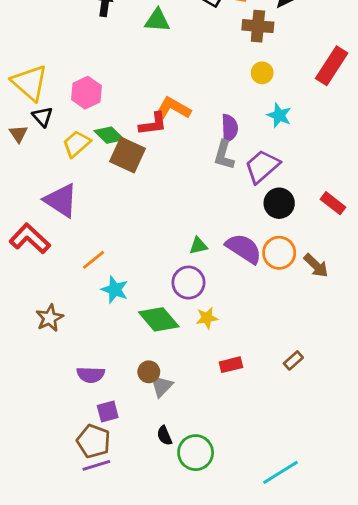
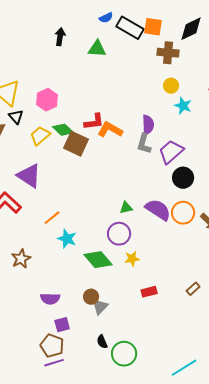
orange L-shape: (173, 108) -> (110, 130), moved
cyan star: (279, 115) -> (183, 106), moved

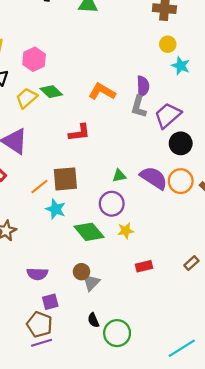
red L-shape: (94, 122) -> (79, 133), moved
brown square: (76, 144) -> (65, 179), moved, turned -30

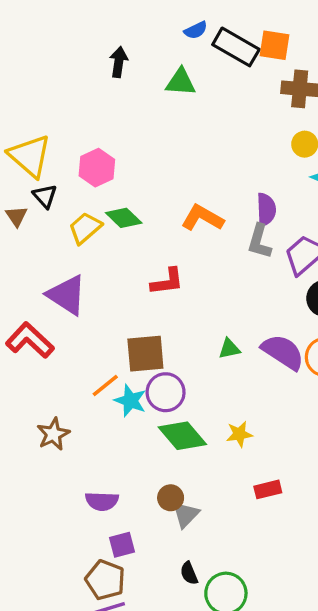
orange line: (39, 186) -> (105, 386), moved
purple circle: (112, 204) -> (166, 392), moved

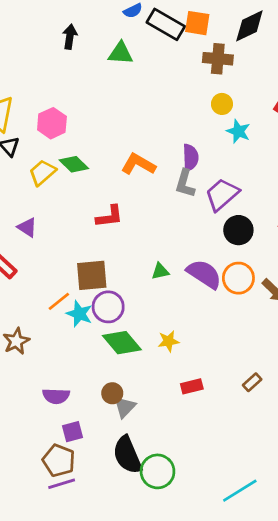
purple triangle: (67, 295) -> (27, 227), size x0.6
black semicircle: (189, 573) -> (127, 455), size x2.0

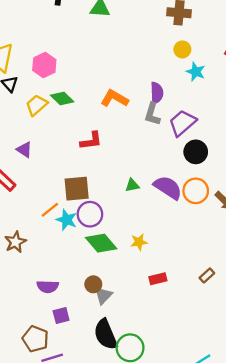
brown pentagon: (59, 460) -> (35, 339), moved

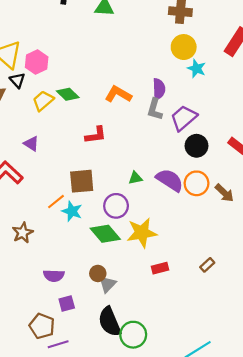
yellow circle: (182, 49) -> (184, 47), size x1.5
pink hexagon: (44, 65) -> (37, 62), moved
purple circle: (90, 214) -> (116, 206), moved
yellow star: (139, 242) -> (142, 233), size x1.8

